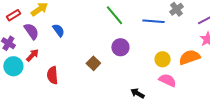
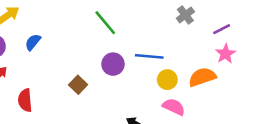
blue line: (153, 21) -> (149, 56), moved
blue semicircle: (58, 30) -> (33, 42), turned -104

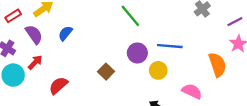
orange semicircle: (202, 77) -> (217, 65), turned 90
yellow circle: (167, 80) -> (158, 70), moved
red semicircle: (25, 100) -> (58, 85), turned 54

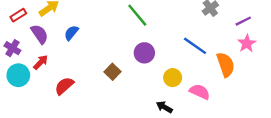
blue line: (170, 46) -> (195, 46), moved, turned 30
yellow circle: (158, 70) -> (173, 78), moved

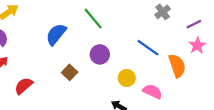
blue semicircle: (71, 33) -> (56, 34), moved, size x1.5

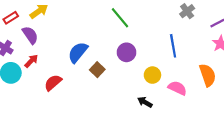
blue semicircle: (56, 34) -> (78, 52), moved
blue line: (148, 48) -> (173, 46), turned 45
orange semicircle: (177, 66) -> (208, 75), moved

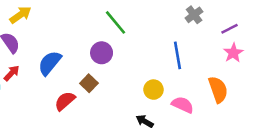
blue semicircle: (78, 52) -> (50, 63), moved
purple circle: (127, 52) -> (102, 53), moved
red semicircle: (53, 83) -> (65, 101), moved

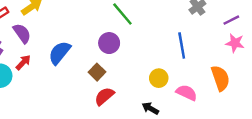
pink star: (233, 53) -> (235, 43), turned -30
red semicircle: (65, 101) -> (104, 96), moved

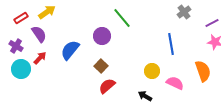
purple circle: (109, 43) -> (102, 36), moved

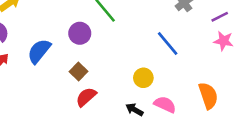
blue line: (171, 44) -> (168, 43), turned -30
orange semicircle: (203, 71) -> (208, 96), moved
pink semicircle: (175, 83) -> (165, 105), moved

